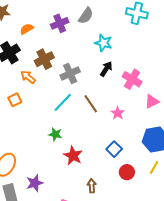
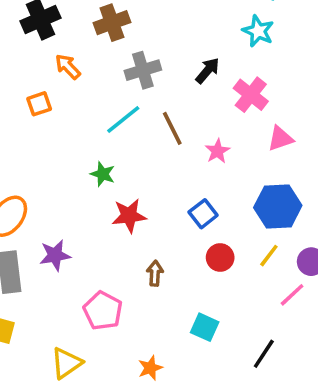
cyan star: (103, 43) -> (258, 31), moved
brown cross: (44, 59) -> (112, 23), moved
red star: (73, 156) -> (129, 216), turned 30

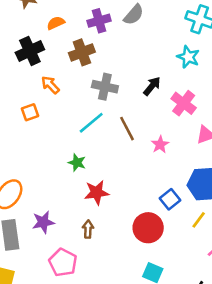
gray cross: (143, 70) -> (105, 87), turned 30
blue square: (203, 214) -> (170, 199), moved
red circle: (220, 258) -> (148, 228), moved, size x1.5
brown arrow: (155, 273) -> (88, 229), moved
pink pentagon: (103, 311) -> (63, 262), moved

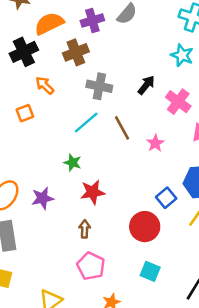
orange semicircle: (56, 23) -> (49, 23), size x1.6
purple star: (43, 222) -> (43, 198), moved
pink pentagon: (63, 262) -> (91, 266), moved

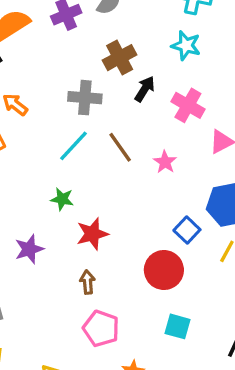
brown cross: (76, 52) -> (120, 58), moved

